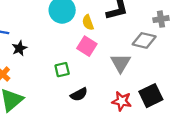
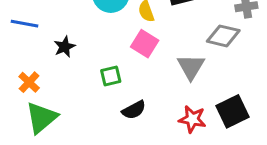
black star: (19, 48) -> (65, 47), moved

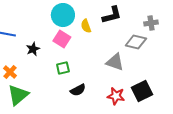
pink square: (145, 44) -> (62, 39), moved
gray triangle: (191, 67) -> (115, 62), turned -42

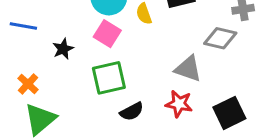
green square: (63, 68) -> (109, 78), size x1.6
red star: (116, 96) -> (179, 104), moved

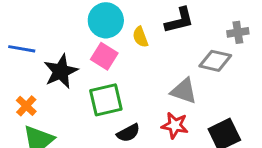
black star: (63, 49) -> (61, 71), size x1.6

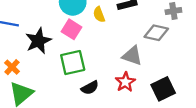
red star: (175, 125) -> (125, 82), turned 30

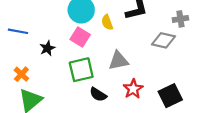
black star: (38, 41) -> (47, 48), size x0.6
gray triangle: (132, 56) -> (118, 61), moved, turned -30
black semicircle: (90, 88) -> (98, 95), turned 60

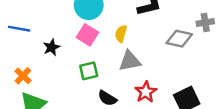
gray cross: (180, 19) -> (205, 22), moved
yellow semicircle: (107, 22) -> (121, 34), moved, turned 35
green square: (81, 70) -> (89, 71), size x0.7

